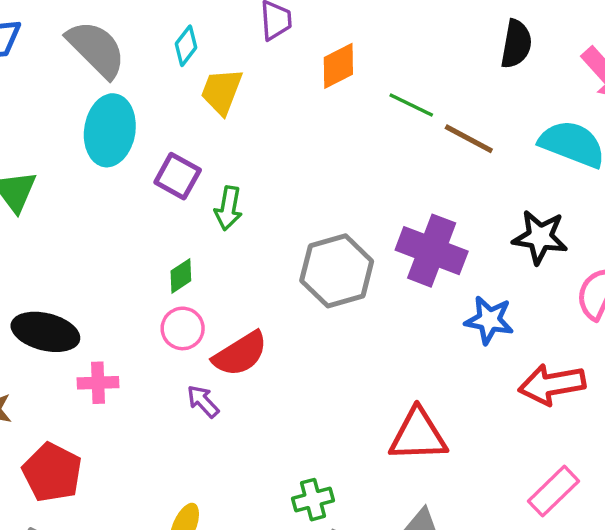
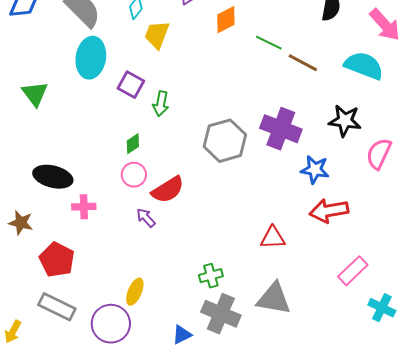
red arrow: (552, 384) -> (329, 211), moved
red triangle: (418, 435) -> (273, 238), size x0.7

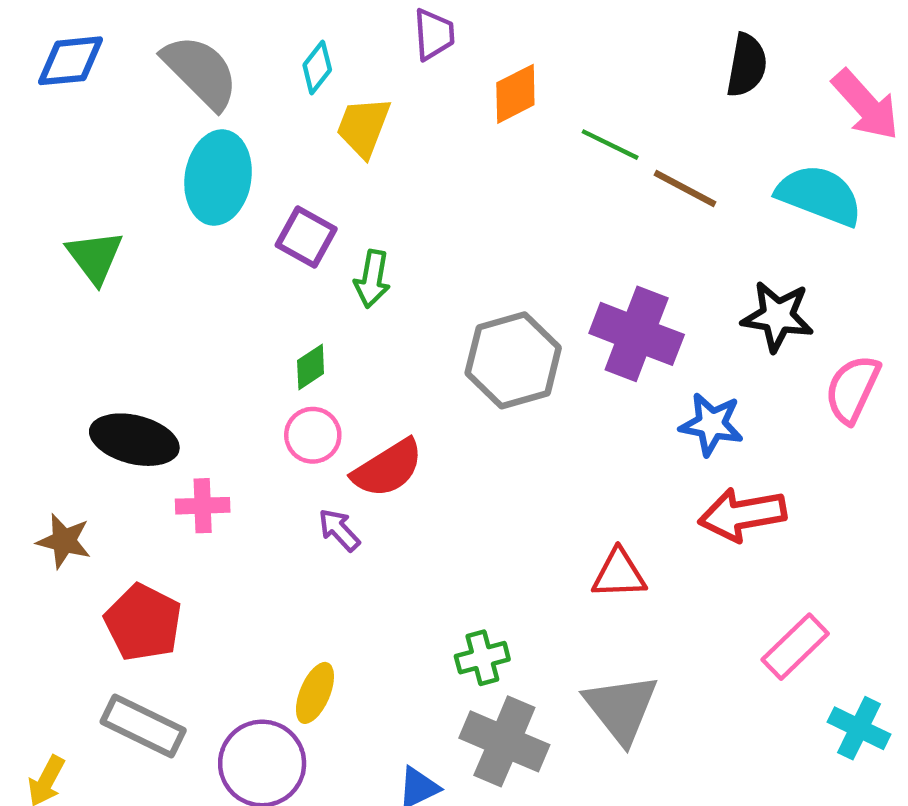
gray triangle: (274, 299) -> (621, 708), turned 42

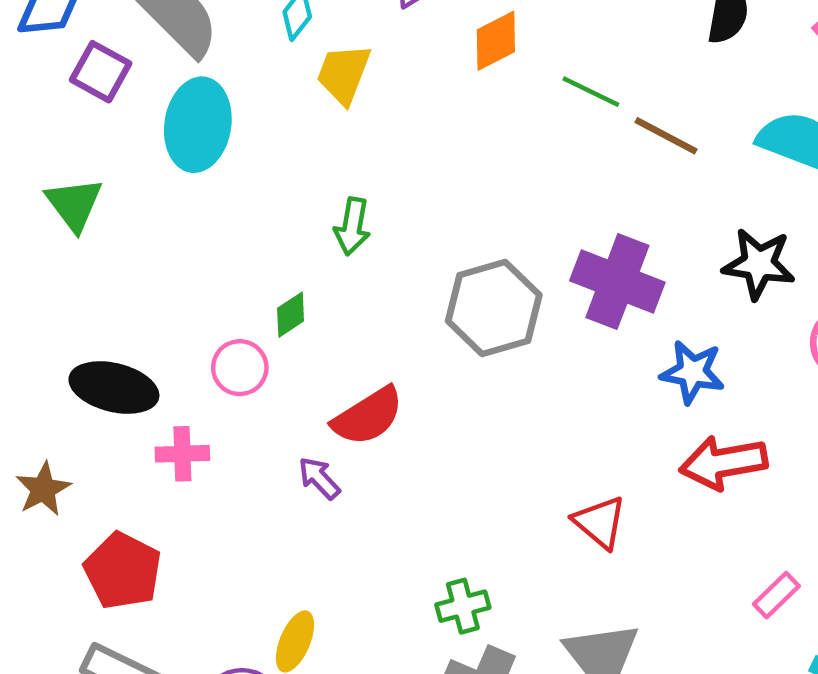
purple square: (306, 237) -> (101, 72), moved
pink circle: (313, 435) -> (240, 368), moved
brown star: (64, 541) -> (43, 489), turned 30
red triangle: (619, 574) -> (600, 522), turned 42
pink rectangle: (795, 647) -> (776, 595), size x0.7

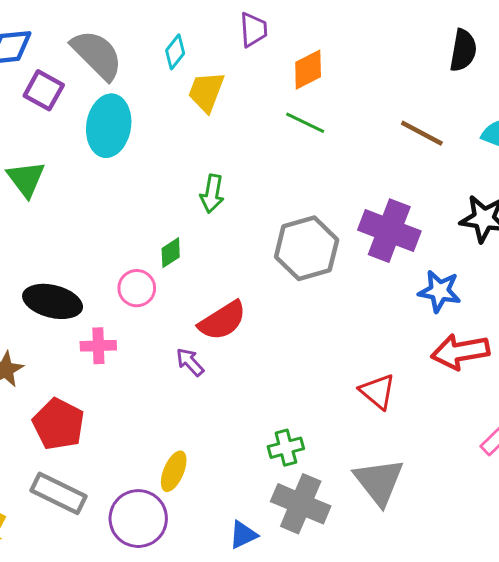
green line: (591, 92) -> (305, 123), moved

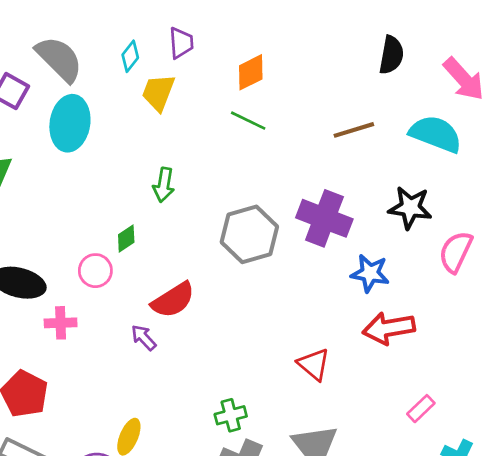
purple trapezoid: (253, 30) -> (181, 43), moved
brown line: (422, 133) -> (354, 130), turned -45

